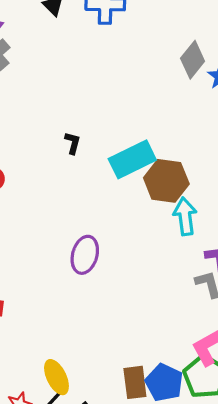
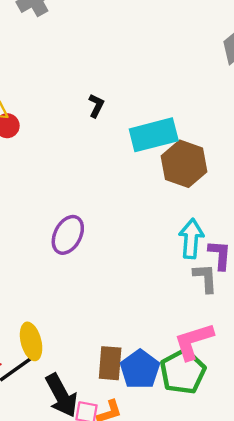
cyan arrow: (185, 216) -> (191, 239), moved
purple ellipse: (85, 255) -> (68, 235), moved

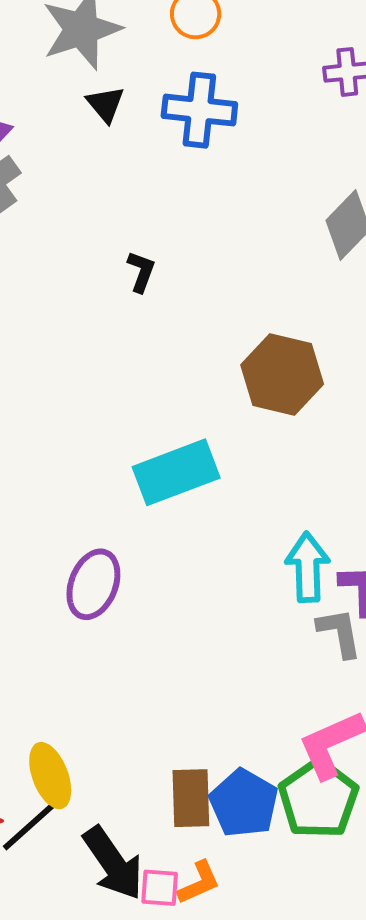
black L-shape: (96, 106) -> (141, 272), moved
cyan rectangle: (154, 135) -> (176, 472), moved
brown hexagon: (184, 164) -> (282, 375), moved

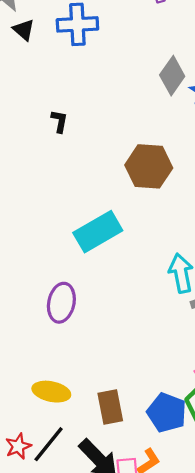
yellow ellipse: (50, 776) -> (51, 392), moved, turned -48
brown rectangle: (191, 798) -> (110, 407), moved

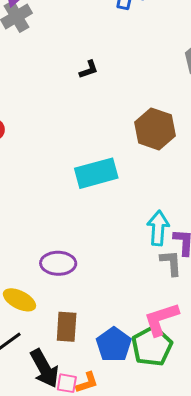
black L-shape: (59, 121) -> (89, 70), turned 45
purple ellipse: (61, 303) -> (58, 263), moved, turned 64

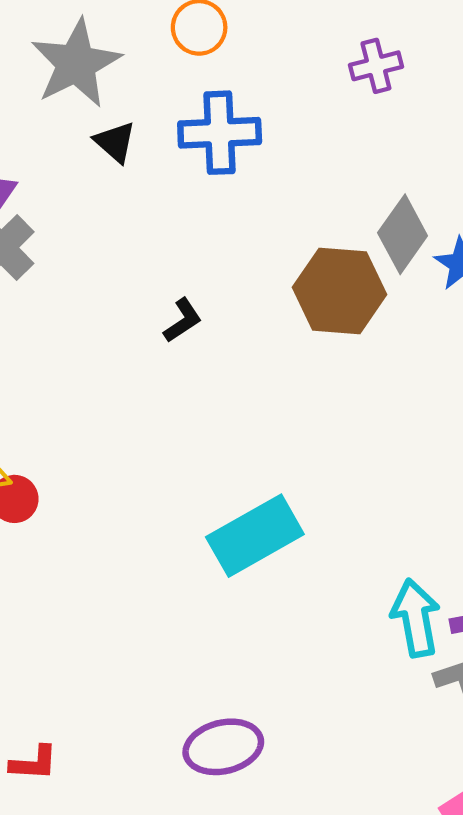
brown hexagon: (155, 129) -> (340, 291), moved

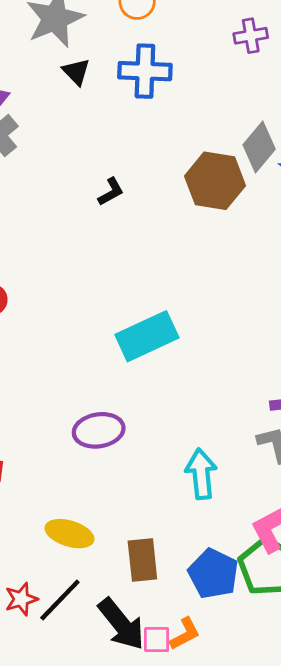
cyan arrow: (416, 618) -> (201, 474), moved
purple ellipse: (223, 747) -> (99, 430), moved

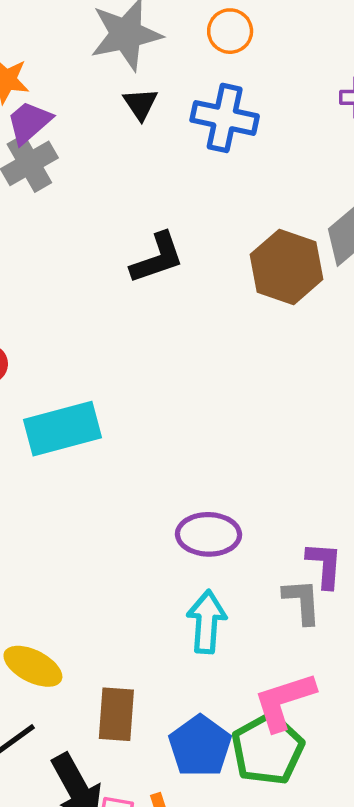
black L-shape: (111, 192) -> (157, 258), size x1.6
cyan rectangle: (147, 336) -> (63, 429), moved
purple ellipse: (99, 430) -> (208, 534), moved

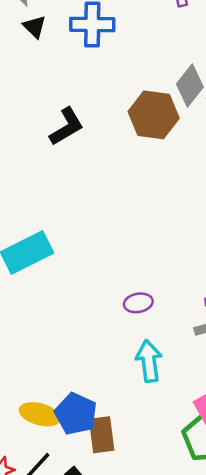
purple ellipse: (208, 534) -> (138, 303), size x0.7
blue pentagon: (200, 746) -> (76, 414), moved

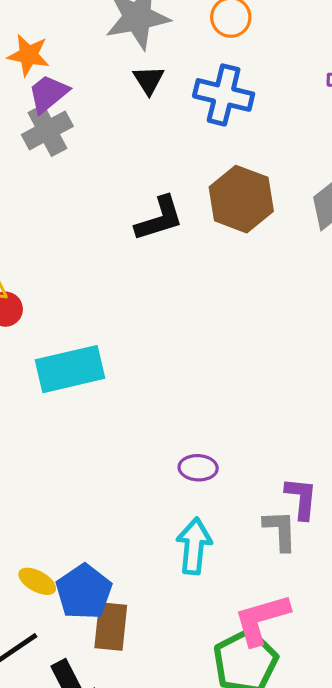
brown hexagon: (154, 115) -> (241, 199), moved
yellow ellipse: (40, 414) -> (37, 581), size x0.7

